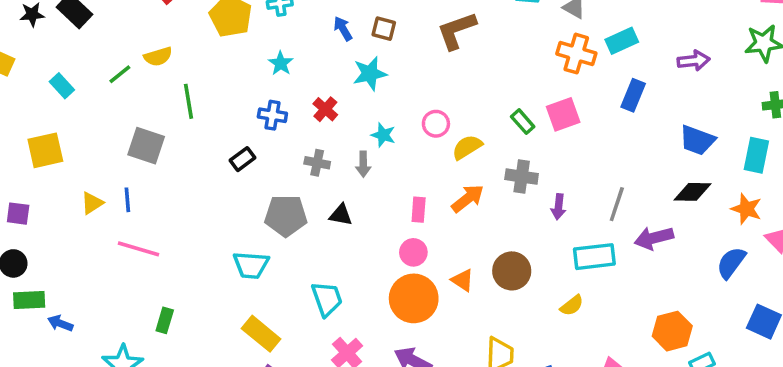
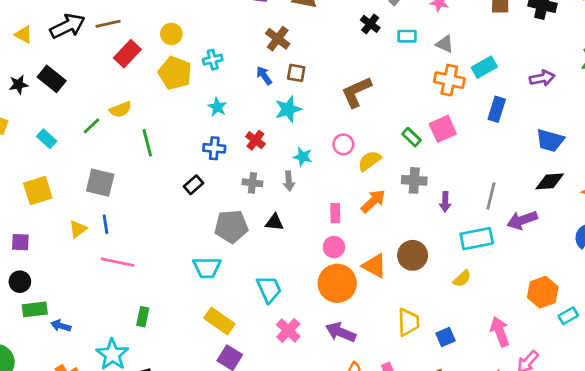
brown L-shape: (456, 31) -> (356, 92), moved
gray square: (146, 146) -> (100, 183), moved
orange triangle: (463, 280) -> (374, 266), size x1.4

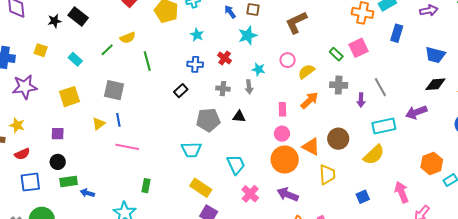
gray line: (491, 196) -> (380, 87), moved, turned -42
yellow semicircle: (462, 279) -> (374, 155), size x1.6
yellow trapezoid: (408, 322) -> (327, 175), moved

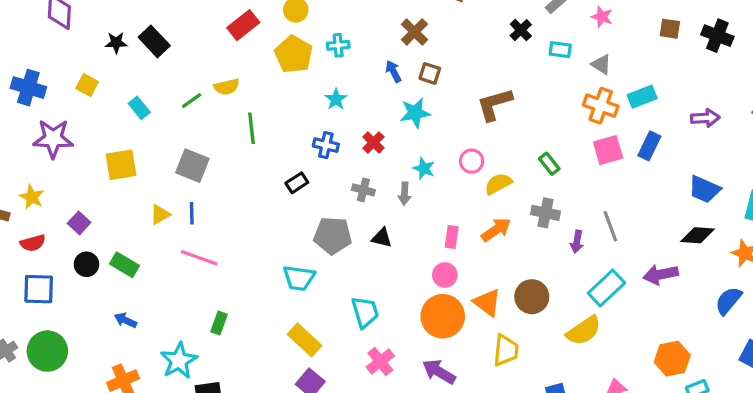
pink square: (358, 48) -> (608, 150), moved
cyan rectangle: (384, 126) -> (606, 288), turned -40
purple square: (58, 134) -> (79, 223), moved, turned 32
green rectangle: (69, 182) -> (125, 265), moved, turned 30

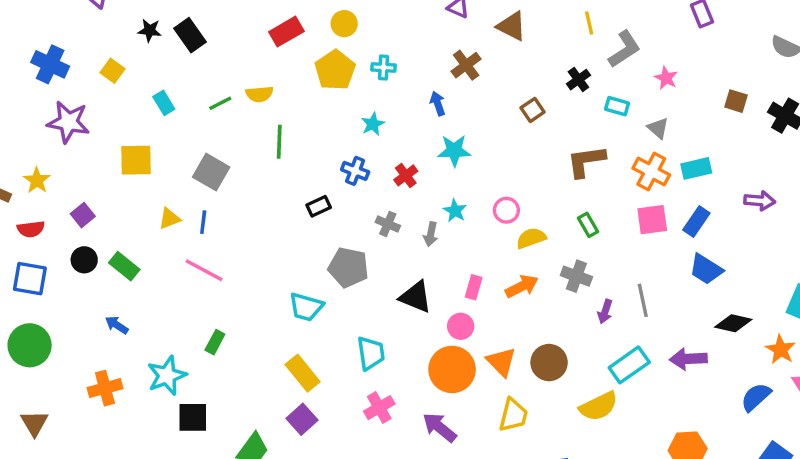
brown square: (430, 73) -> (533, 110), moved, turned 30
brown L-shape: (494, 104) -> (586, 161), moved
blue trapezoid: (704, 189) -> (706, 269), moved
black triangle: (382, 238) -> (416, 297), moved, size x1.5

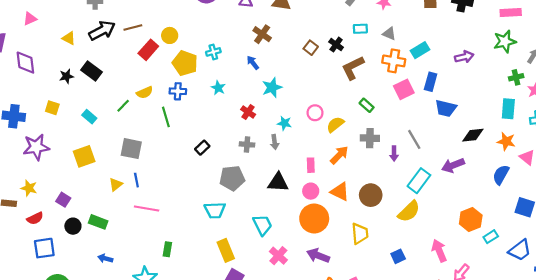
yellow circle: (344, 24) -> (170, 35), moved
black cross: (578, 80) -> (336, 45), moved
blue cross: (355, 171) -> (178, 91), moved
orange triangle: (501, 362) -> (340, 192), moved
yellow rectangle: (303, 373) -> (226, 250), turned 35

